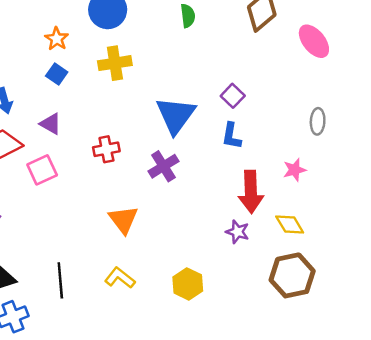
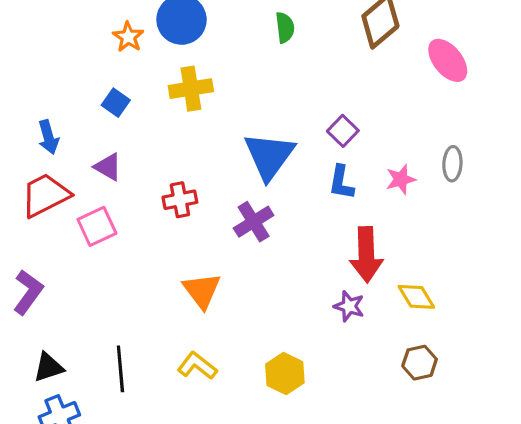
orange star: (57, 39) -> (128, 37), moved
pink star: (295, 170) -> (401, 179), moved
brown hexagon: (292, 275) -> (420, 363), size x0.6

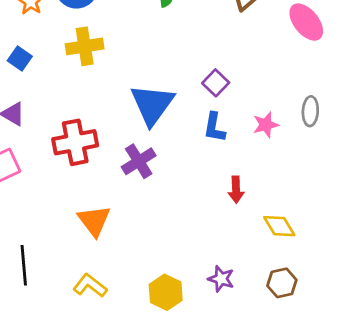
red cross: (180, 200) -> (75, 142), size x1.5
red arrow: (366, 255) -> (236, 190), size x0.6
purple star: (349, 306) -> (221, 279), moved
black line: (120, 369) -> (24, 265), moved

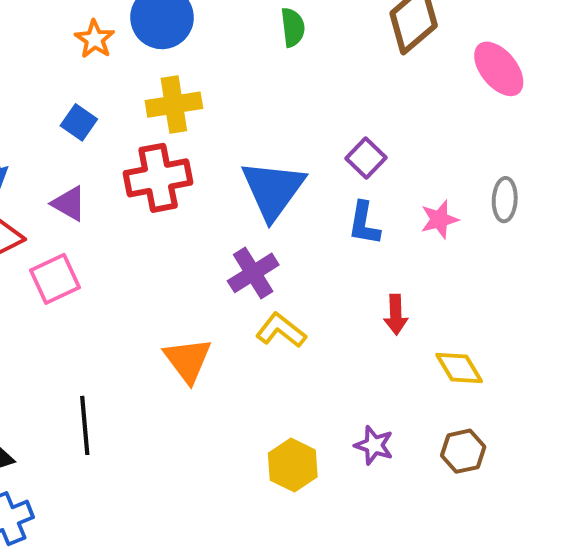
red cross: (75, 142) -> (158, 178), moved
yellow L-shape: (90, 286) -> (281, 330), moved

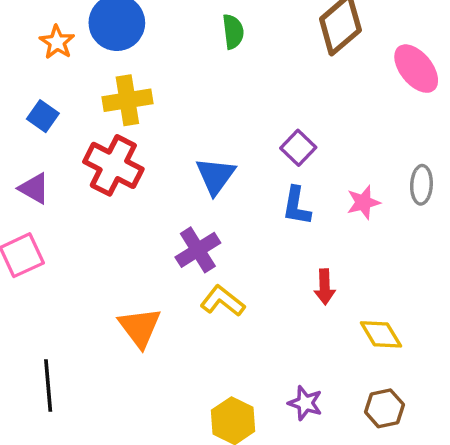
red cross: (158, 178) -> (113, 165), turned 38
blue triangle: (273, 190) -> (215, 176), size x0.7

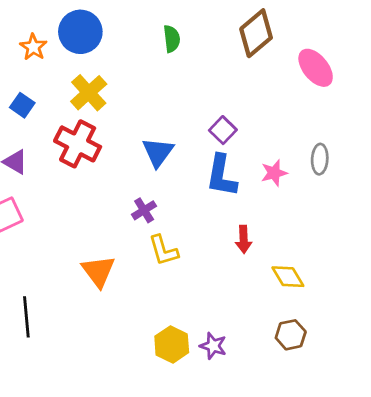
yellow cross: (127, 100) -> (89, 93), turned -33
blue L-shape: (296, 206) -> (221, 176), size x1.4
purple cross: (198, 250) -> (144, 210), size x0.7
yellow L-shape: (222, 301) -> (163, 250), turned -144
purple star: (305, 403) -> (213, 346), moved

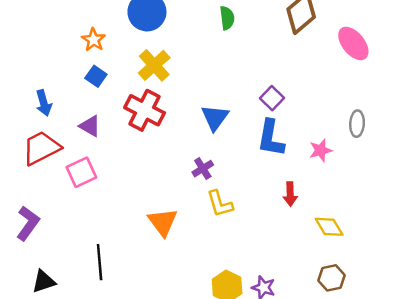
orange star: (33, 47) -> (94, 40), moved
pink star: (274, 173) -> (321, 150), moved

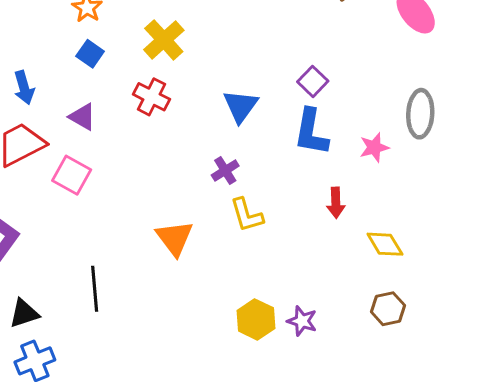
red cross: (145, 110) -> (152, 97), size x0.7
gray ellipse: (357, 124) -> (420, 114), size x1.4
pink square: (81, 172) -> (72, 175), turned -36

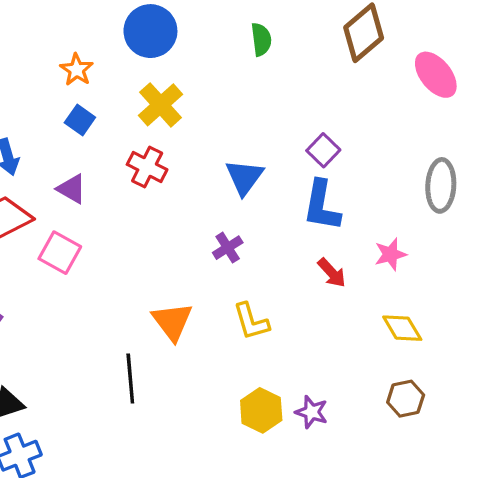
pink star: (374, 147) -> (390, 254), moved
red arrow: (336, 203) -> (332, 273), moved, turned -40
yellow L-shape: (247, 215) -> (251, 321), moved
black line: (95, 289) -> (130, 378), moved

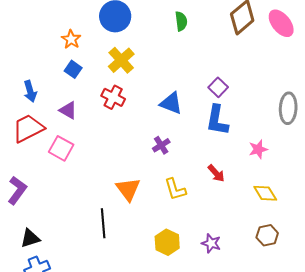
pink ellipse: (436, 75) -> (281, 23), moved
blue triangle: (244, 177) -> (171, 103), turned -45
red arrow: (332, 273) -> (216, 173), moved
yellow hexagon: (261, 410) -> (167, 242), moved

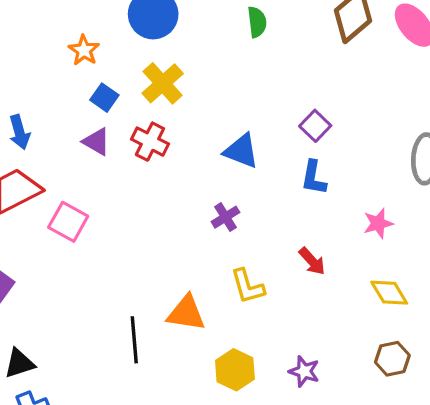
blue square: (73, 69) -> (104, 98), moved
purple triangle: (68, 110) -> (96, 142), moved
blue L-shape: (217, 120) -> (314, 178), size x0.7
orange triangle: (128, 189) -> (186, 313), moved, turned -44

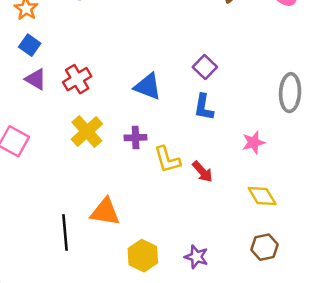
yellow cross: (163, 83) -> (87, 131), moved
blue square: (104, 98) -> (30, 45), moved
red cross: (150, 142) -> (77, 79), turned 32
purple cross: (226, 217) -> (136, 138), turned 30
yellow L-shape: (248, 286) -> (167, 159), moved

